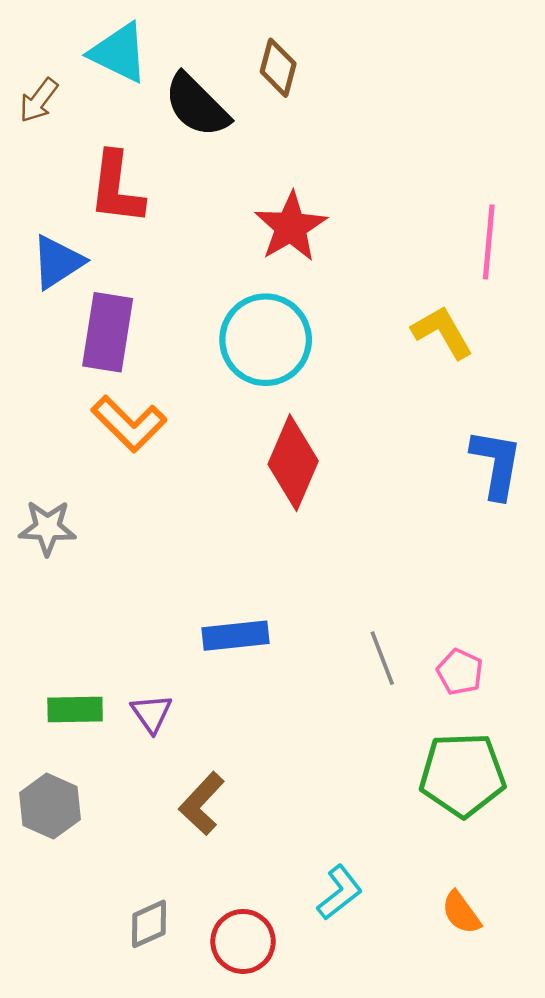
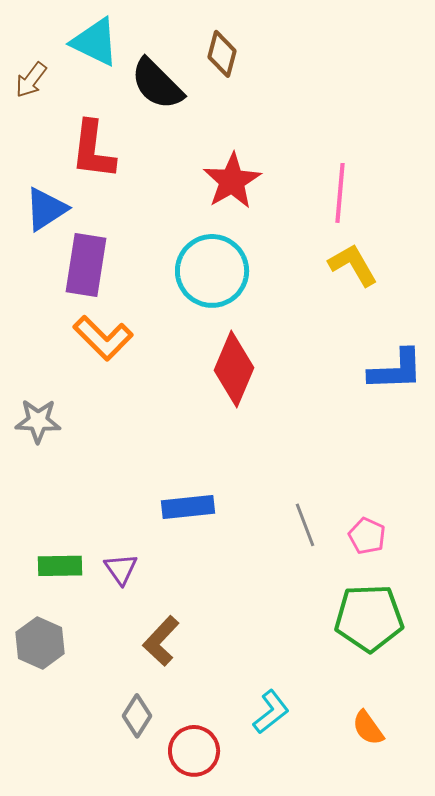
pink line: (489, 242) -> (340, 193), moved
blue L-shape: (496, 464) -> (396, 370), turned 78
gray diamond: (149, 924) -> (137, 716), moved, turned -33

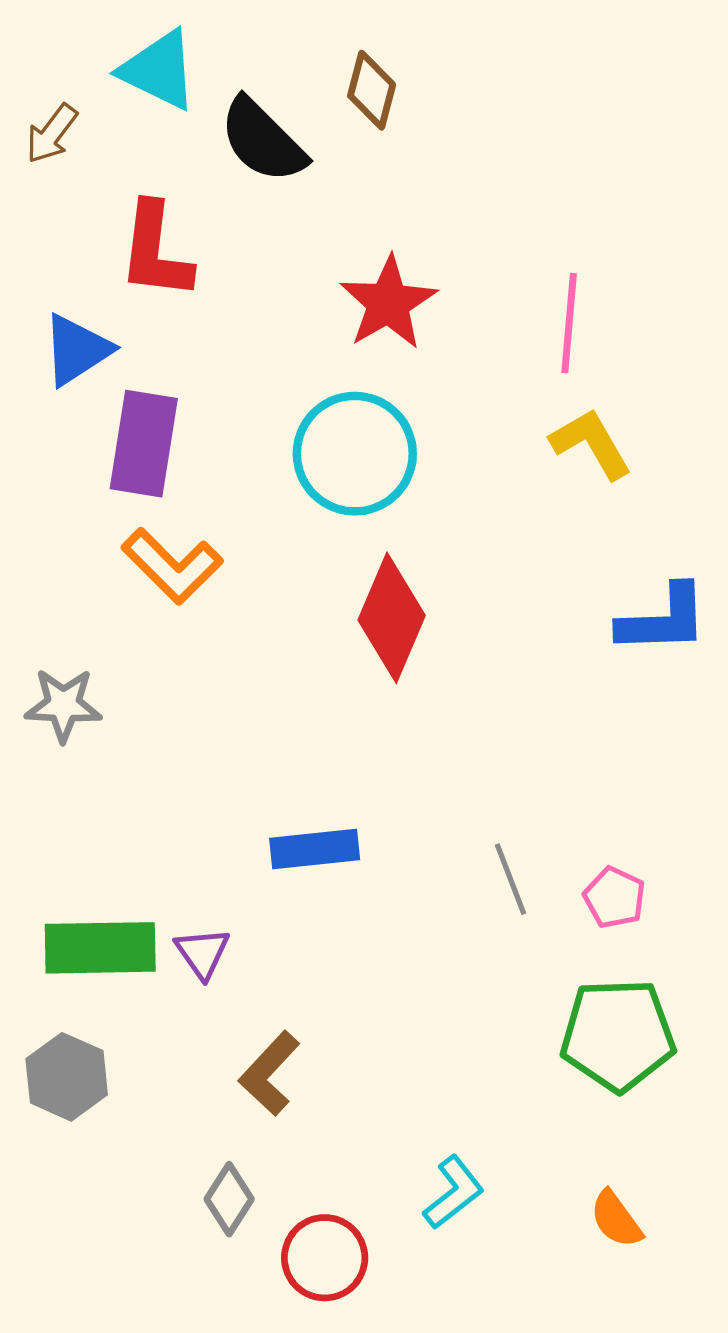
green rectangle: (60, 566) -> (100, 948), size x1.5

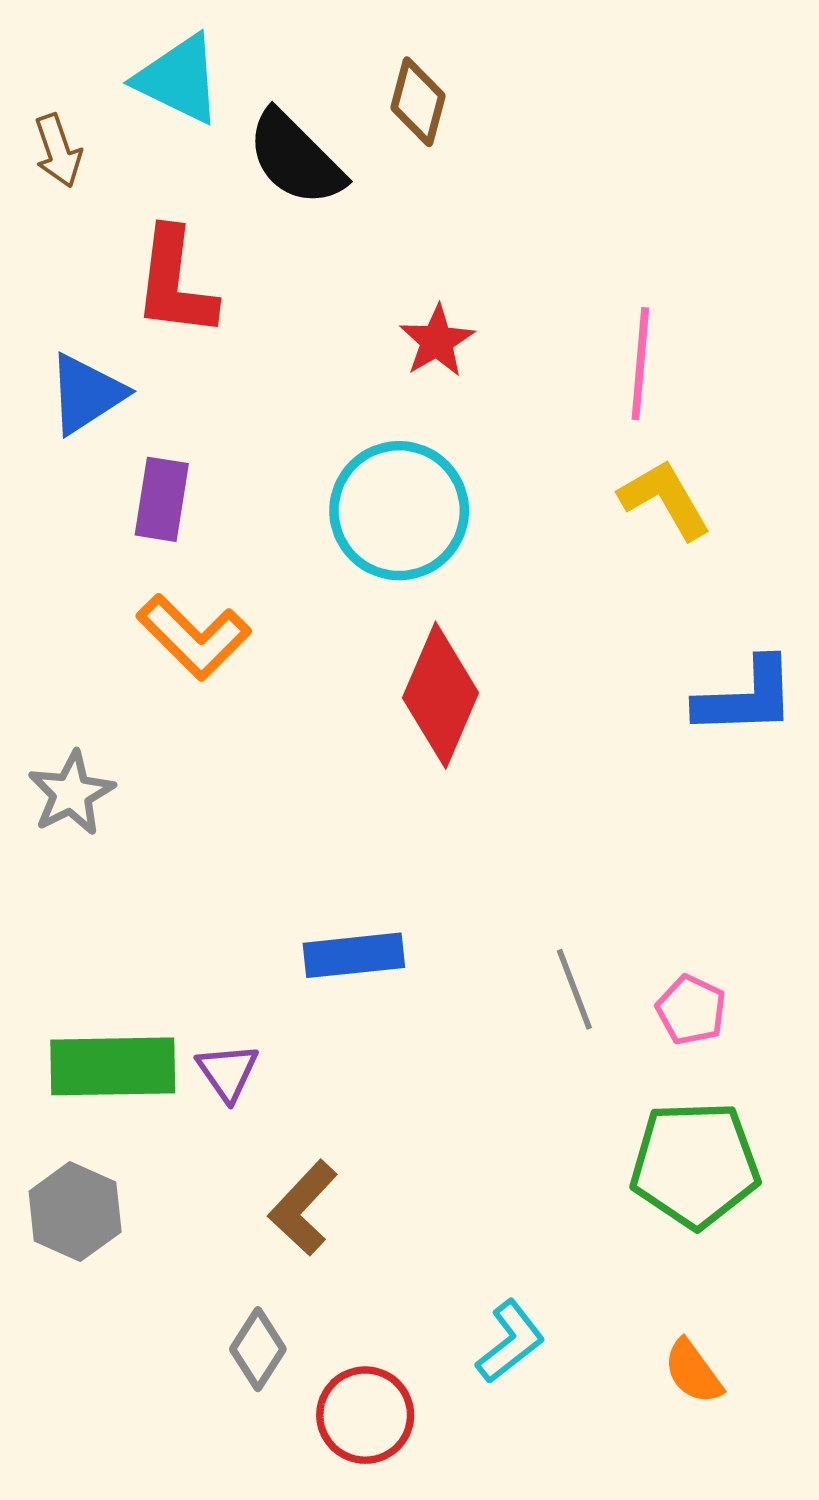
brown arrow: (52, 134) -> (58, 151), turned -56
red star: (388, 303) -> (437, 341), size x0.7
purple rectangle: (144, 444) -> (162, 499), size x0.7
gray star: (63, 705) -> (71, 793), turned -30

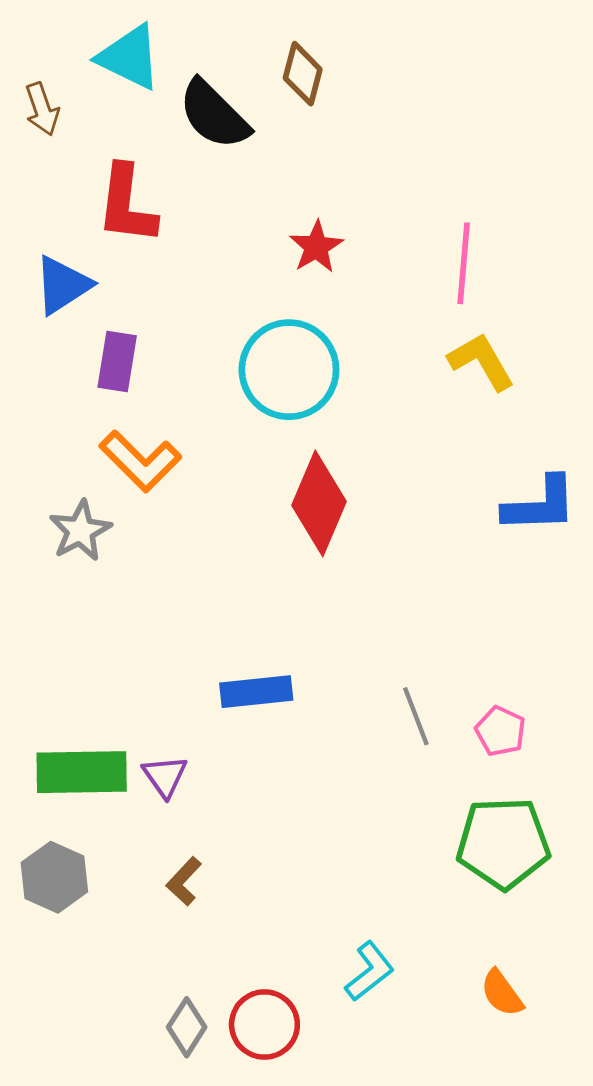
gray star: (71, 793) -> (80, 531), moved
brown L-shape: (303, 1208) -> (184, 881), moved, size x0.7
gray diamond: (258, 1349) -> (187, 1027), moved

